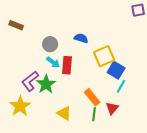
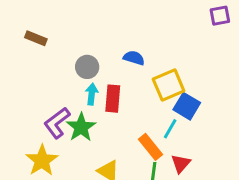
cyan arrow: (53, 62) -> (92, 94), turned -120
cyan line: (121, 86) -> (170, 129), moved

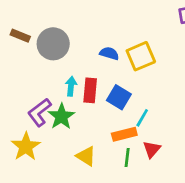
gray circle: (87, 67) -> (53, 44), moved, size x1.5
yellow square: (169, 85) -> (141, 56), moved
blue square: (187, 106) -> (119, 97), moved
orange rectangle: (150, 147) -> (124, 134), turned -65

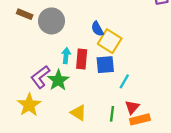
blue semicircle: (109, 53) -> (97, 29), turned -136
yellow square: (141, 56) -> (110, 41), moved, turned -35
blue square: (119, 97) -> (105, 65), turned -36
orange rectangle: (124, 134) -> (140, 119), moved

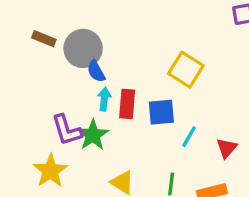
blue semicircle: (97, 29) -> (96, 71), moved
yellow square: (110, 41) -> (186, 70), moved
purple L-shape: (40, 77) -> (67, 130), turned -70
red triangle: (132, 107) -> (227, 148), moved

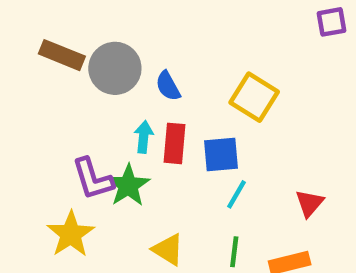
brown rectangle: (44, 39) -> (62, 55), size x1.4
blue semicircle: (96, 71) -> (168, 86), moved
cyan line: (189, 137) -> (236, 194), moved

